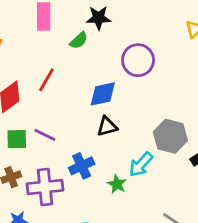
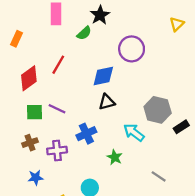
black star: (99, 18) -> (100, 15), turned -30
cyan arrow: (141, 164) -> (134, 132), turned 85
green star: (117, 184) -> (115, 157), moved
purple cross: (45, 187) -> (57, 151), size x0.7

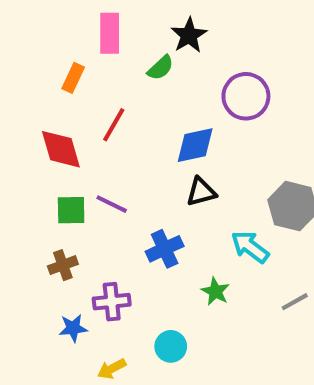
orange rectangle: (16, 39) -> (73, 78), moved
red diamond: (29, 78) -> (61, 149), turned -70
purple cross: (57, 151) -> (112, 302), moved
gray line: (159, 176) -> (295, 302), moved, turned -63

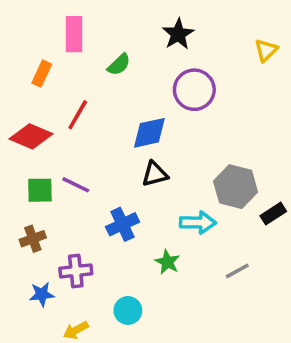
black star: (189, 35) -> (178, 34), moved
red diamond: (61, 149) -> (31, 136), turned -51
cyan arrow: (250, 247) -> (198, 223), turned 144

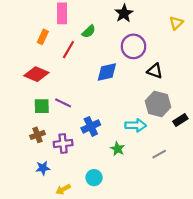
red line: (78, 115) -> (68, 50), moved
black triangle: (155, 174) -> (155, 71), moved, turned 35
purple cross: (76, 271) -> (63, 143), moved

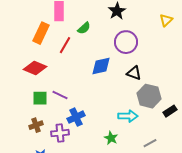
orange rectangle: (43, 37) -> (41, 33), size x1.5
black triangle: (155, 71) -> (134, 73), moved
blue cross: (91, 126) -> (76, 117), moved

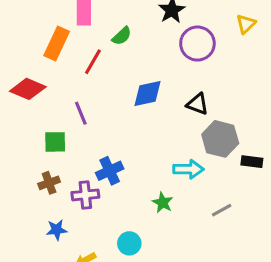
purple circle: (126, 42) -> (197, 44), moved
red diamond: (35, 68) -> (28, 89), moved
purple line: (60, 95) -> (81, 113), moved, turned 42
black rectangle: (170, 111) -> (252, 162), turned 40

